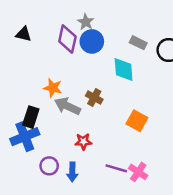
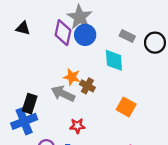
gray star: (86, 22) -> (80, 17), size x1.6
orange star: (53, 88) -> (72, 77), moved

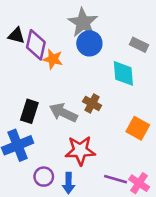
purple diamond: (63, 33) -> (36, 45), moved
orange star: (72, 77) -> (53, 59), moved
black rectangle: (30, 104) -> (29, 111), moved
red star: (77, 126) -> (80, 150), size x1.6

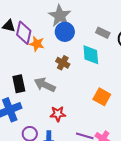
brown cross: (92, 103) -> (63, 63), moved
black rectangle: (29, 111) -> (19, 84), turned -30
red star: (80, 150) -> (58, 114), size x0.7

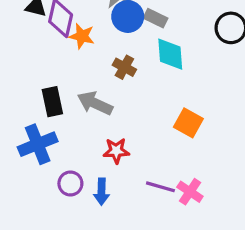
gray rectangle: (103, 33) -> (156, 18), moved

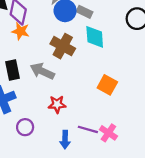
orange star: (82, 36) -> (20, 31), moved
brown cross: (124, 67) -> (63, 46), size x1.5
blue arrow: (102, 192) -> (65, 140), moved

